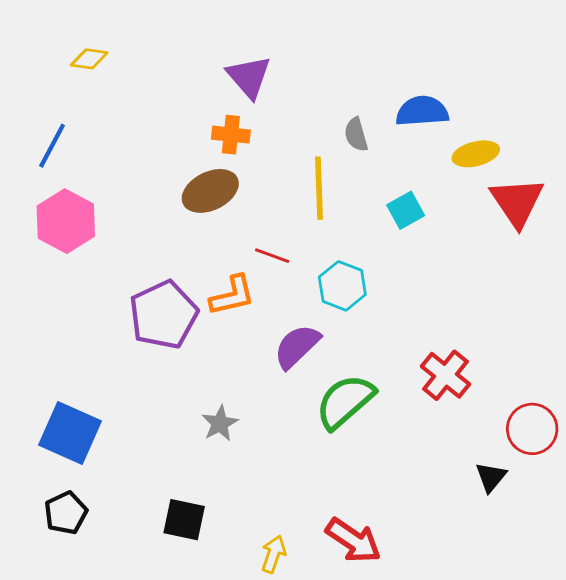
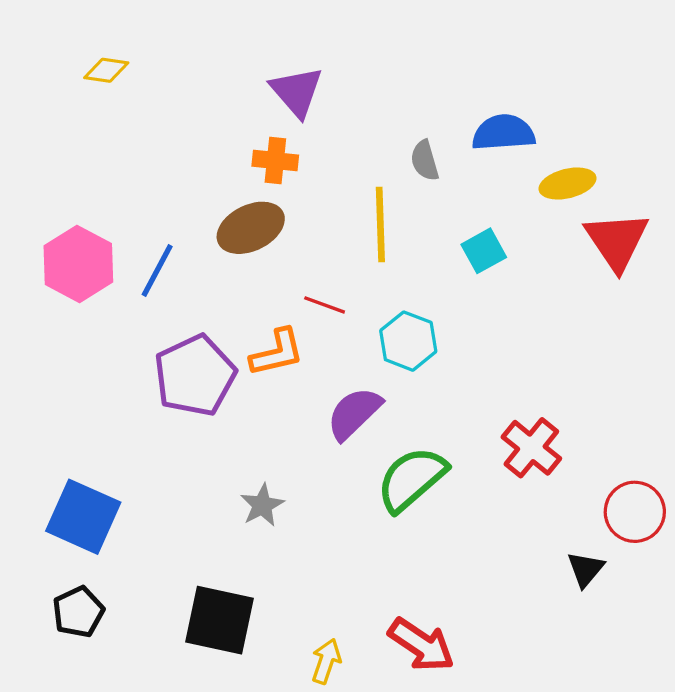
blue line: (52, 146) -> (157, 270), moved
black square: (184, 520) -> (220, 620), size x1.4

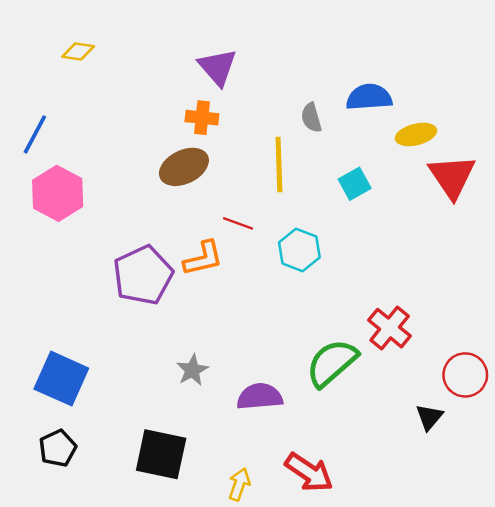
blue line: (157, 270) -> (35, 134), moved
purple semicircle: (354, 413) -> (260, 397), moved, turned 39
green semicircle: (412, 479) -> (332, 363), moved

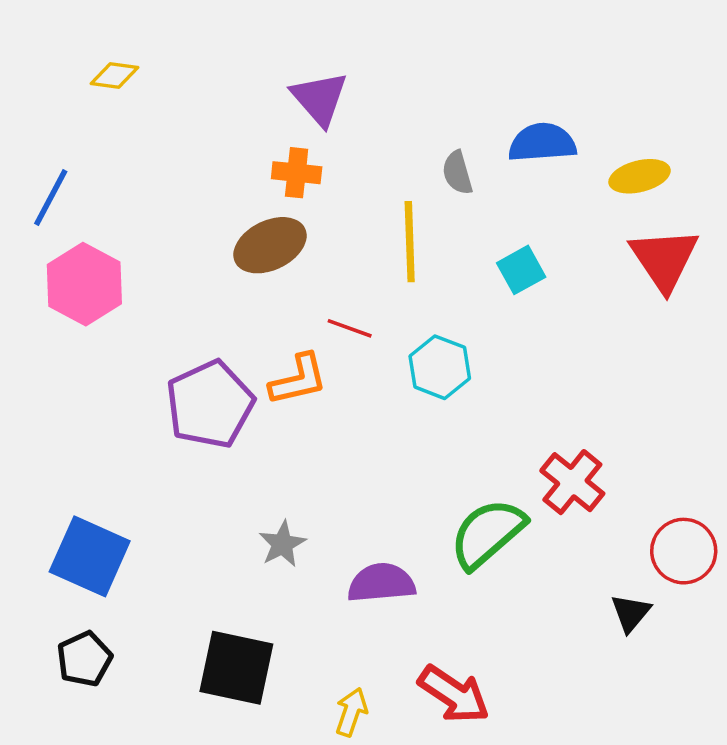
yellow ellipse: (416, 134) -> (640, 176), moved

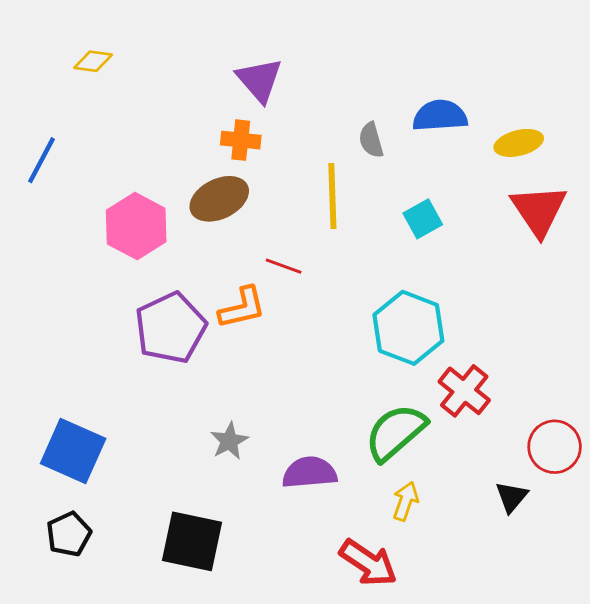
pink hexagon: (84, 284) -> (136, 226), moved
cyan hexagon: (440, 367) -> (408, 328), moved, size x1.4
yellow arrow: (351, 712) -> (406, 501), moved

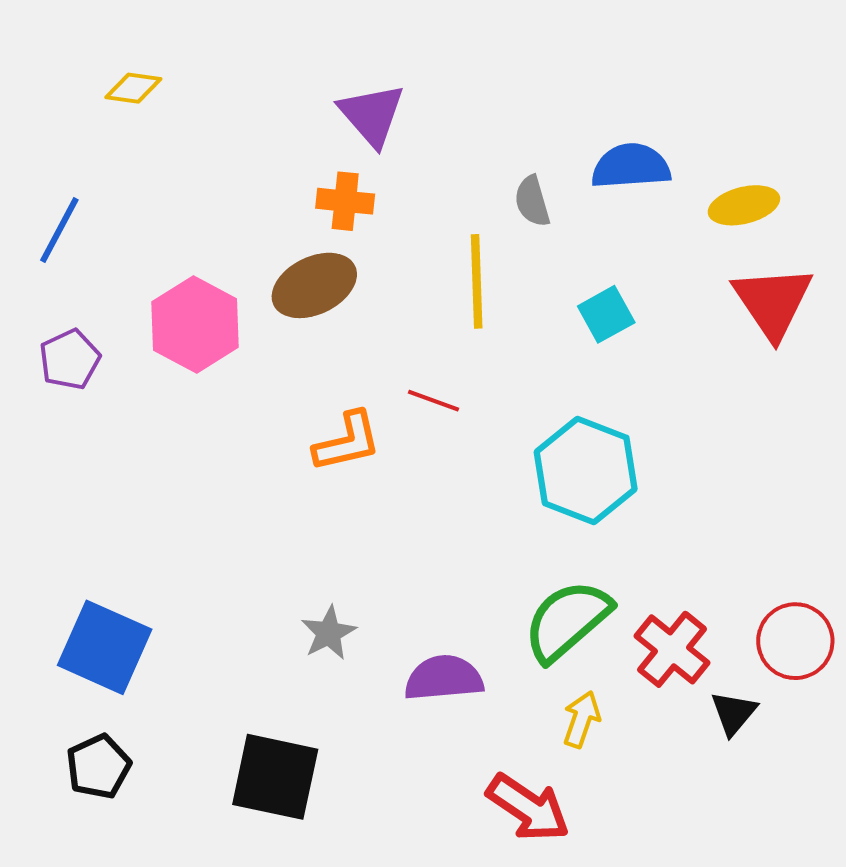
red line: (284, 266) -> (434, 401), moved
purple pentagon: (171, 328) -> (70, 359), moved, size x0.6
red cross: (464, 391) -> (672, 649), moved

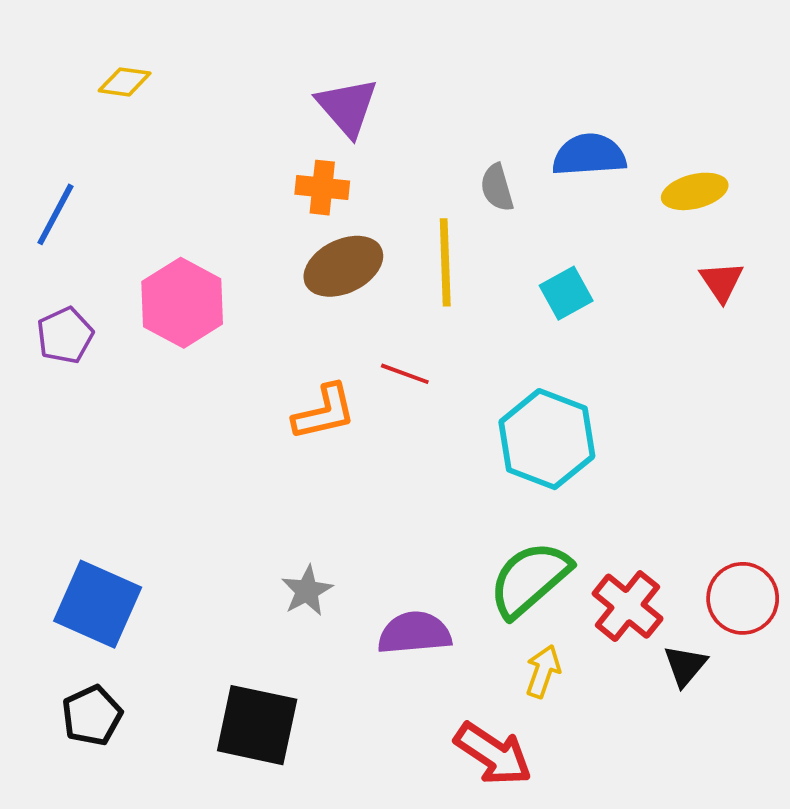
brown ellipse: (314, 285) -> (343, 266), moved
red triangle: (773, 302) -> (722, 282), size x0.6

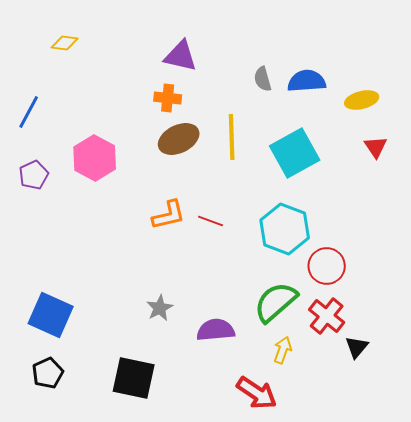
purple triangle: (347, 107) -> (181, 56), turned -36
gray semicircle: (497, 188) -> (263, 79), moved
cyan square: (566, 293) -> (295, 153), size x1.8
red line: (405, 374) -> (211, 221), moved
red circle: (743, 598) -> (327, 266), moved

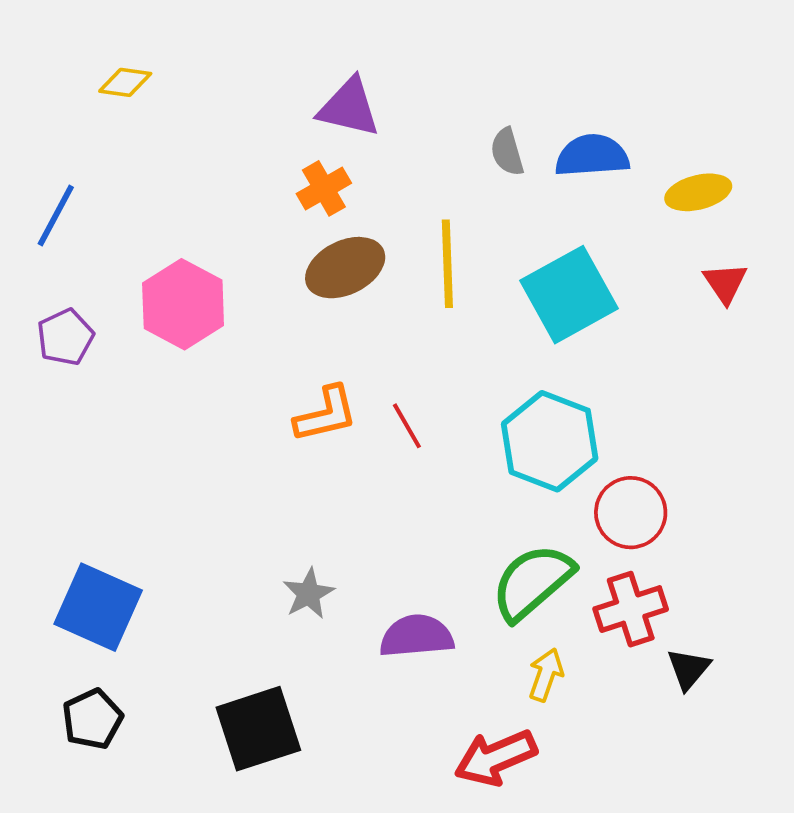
orange cross: (168, 98) -> (324, 188), turned -36
red line: (211, 221) -> (407, 426), turned 40
red cross: (327, 316) -> (631, 609), turned 33
black square: (134, 378) -> (258, 729), turned -30
red arrow: (257, 393) -> (496, 758), turned 123

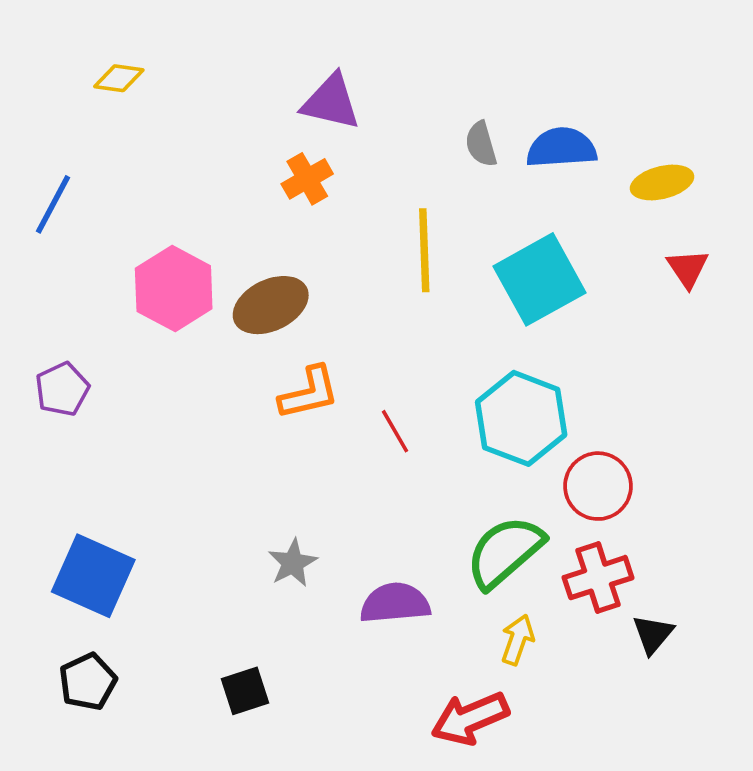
brown ellipse: (345, 268) -> (271, 305), moved
purple pentagon: (65, 337) -> (62, 389), moved
red line: (407, 426) -> (395, 431), moved
black square: (258, 729) -> (245, 691), size x0.6

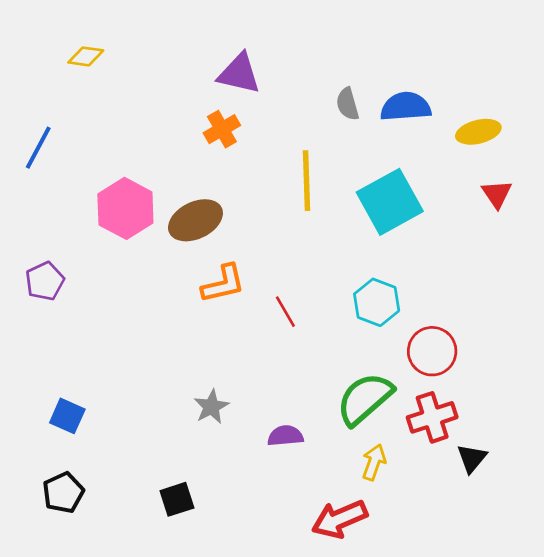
cyan hexagon: (521, 418) -> (377, 302), size x0.7
blue square: (93, 576) -> (67, 416), size x0.6
purple semicircle: (395, 603) -> (285, 436), size x0.7

